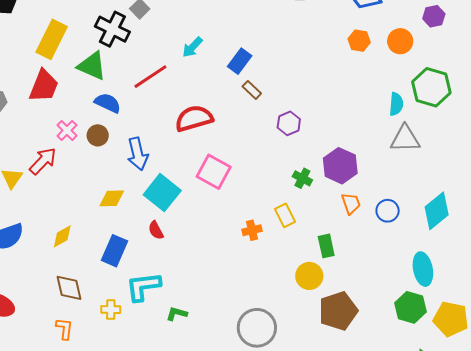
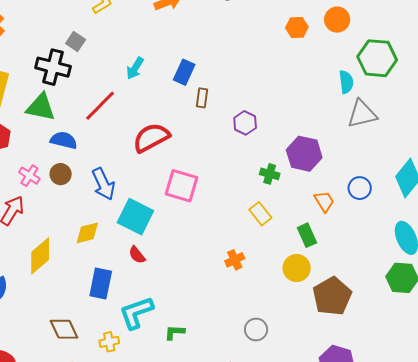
brown rectangle: (252, 90) -> (202, 98), turned 66
orange trapezoid: (351, 203) -> (324, 201), moved
orange cross: (252, 230) -> (235, 260), moved
yellow diamond: (62, 236) -> (40, 256), moved, size x1.5
gray circle: (257, 328) -> (256, 329), size x0.6

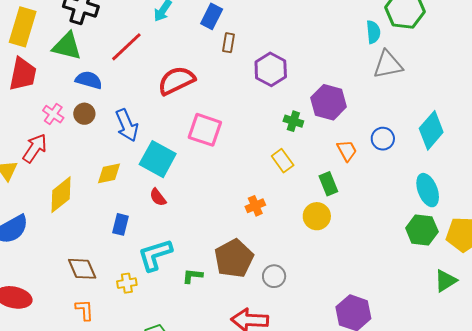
purple hexagon: (245, 123) -> (271, 69), size x1.4
blue rectangle: (101, 283) -> (121, 224), size x0.7
brown pentagon: (332, 296) -> (234, 258), moved

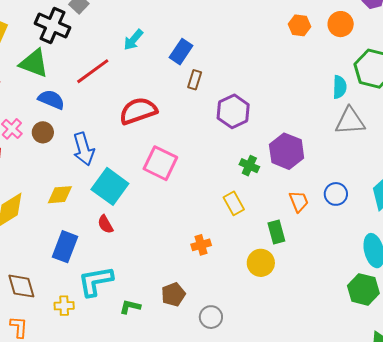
blue rectangle: (121, 224) -> (65, 247), size x1.4
brown pentagon: (234, 258) -> (173, 294), size x0.6

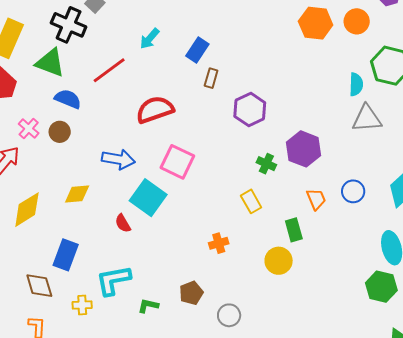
orange hexagon: (300, 25) -> (316, 23), size x1.5
blue arrow: (84, 149) -> (118, 159), moved, turned -64
cyan square: (110, 186) -> (148, 198), moved
blue rectangle: (65, 247) -> (66, 255), moved

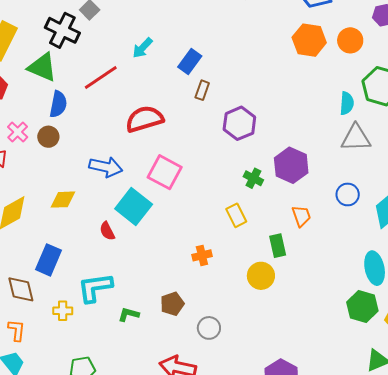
blue semicircle: (68, 99) -> (58, 104), turned 76
blue circle: (353, 191) -> (348, 194), moved

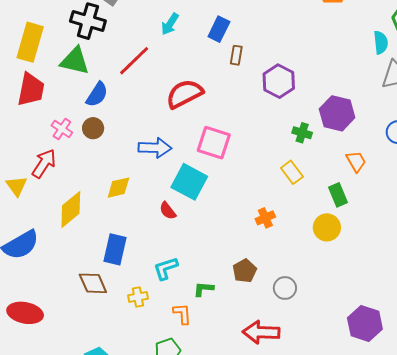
blue semicircle: (58, 104) -> (97, 94), turned 32
cyan L-shape: (95, 288) -> (166, 268), size x0.7
orange L-shape: (17, 330) -> (182, 314), moved

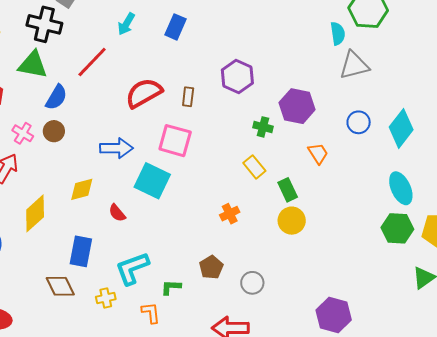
brown rectangle: (236, 55) -> (188, 97), moved
green rectangle: (338, 195) -> (288, 190), moved
red semicircle: (168, 211) -> (117, 213), moved
cyan L-shape: (166, 268) -> (132, 268), size x1.4

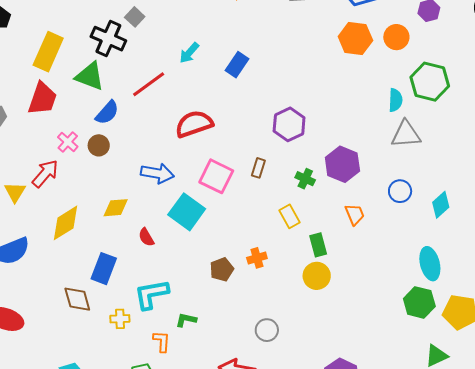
brown rectangle: (188, 97) -> (258, 168), moved
cyan diamond: (401, 128) -> (441, 205), size x0.7
brown pentagon: (211, 267) -> (222, 269), moved

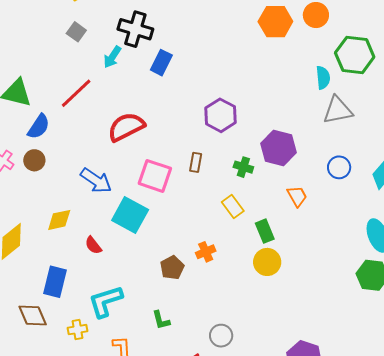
gray square: (135, 17) -> (76, 32), moved
black cross: (108, 39) -> (135, 29), moved
blue arrow: (157, 173) -> (96, 181), turned 32
green L-shape: (186, 320) -> (161, 320), moved, turned -110
gray circle: (267, 330) -> (221, 336), moved

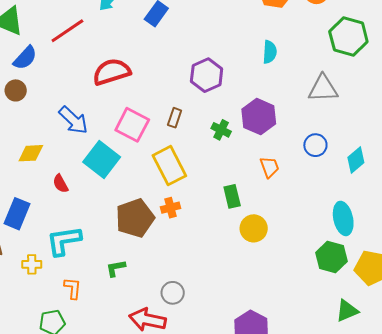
cyan semicircle: (323, 78) -> (270, 52), moved
yellow rectangle: (233, 206) -> (169, 166), moved, size x1.6
yellow circle: (267, 262) -> (254, 228), moved
brown pentagon: (172, 268) -> (135, 218), size x1.6
green L-shape: (161, 320) -> (116, 268), turned 85

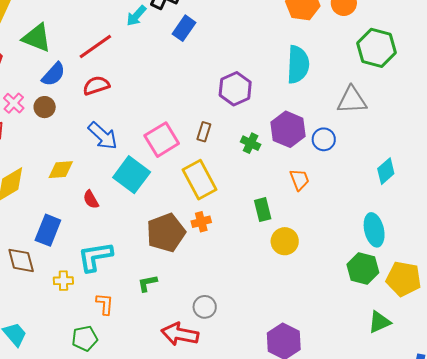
cyan semicircle: (270, 52) -> (298, 65), size x1.6
red semicircle: (112, 72) -> (96, 86), moved, size x0.7
pink square: (132, 125) -> (162, 140), turned 32
blue circle: (315, 145) -> (324, 139), moved

